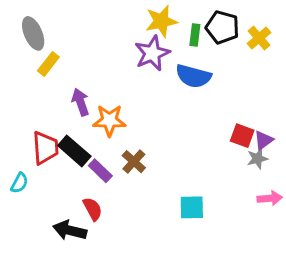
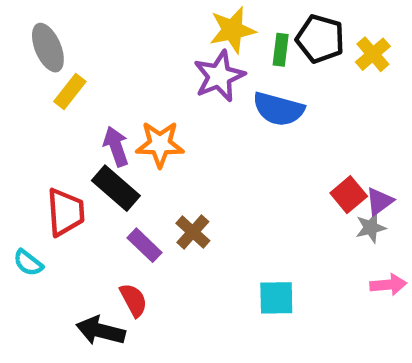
orange star: (109, 120) -> (160, 144), moved
red square: (242, 136) -> (349, 195), turned 30
black rectangle: (74, 151) -> (116, 188), moved
cyan semicircle: (19, 183) -> (28, 263), turned 100

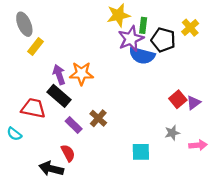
black pentagon: (320, 39) -> (163, 40), moved
purple star: (219, 76) -> (131, 39), moved
red trapezoid: (65, 212) -> (33, 108), turned -75
gray star: (371, 228) -> (172, 133), moved

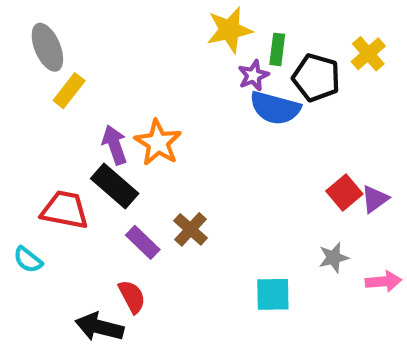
purple star: (131, 39) -> (253, 75), size x0.6
orange star: (81, 73) -> (158, 143), turned 30

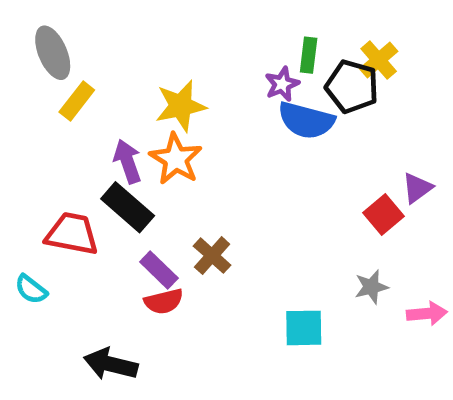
yellow star: (230, 30) -> (181, 106), moved
yellow cross: (368, 54) -> (379, 60), moved
purple triangle: (375, 199) -> (417, 188), moved
red semicircle: (132, 297) -> (164, 301), moved, turned 104

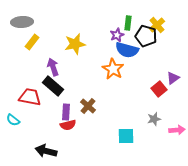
gray ellipse: (53, 53) -> (22, 22), turned -70
orange star: (176, 159) -> (113, 69), moved
purple rectangle: (159, 270) -> (66, 112), turned 49

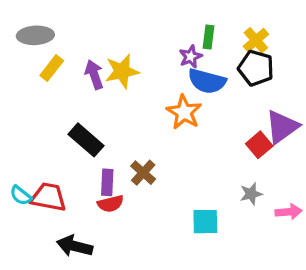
black pentagon: (146, 36) -> (256, 68), moved
purple arrow: (53, 67) -> (94, 75), moved
purple triangle: (173, 78) -> (282, 127), size x1.6
red trapezoid: (30, 97) -> (48, 197), moved

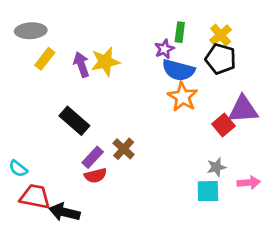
orange star: (184, 112) -> (183, 97), moved
purple triangle: (282, 127) -> (243, 109), turned 32
purple rectangle: (107, 182) -> (93, 157), turned 40
red trapezoid: (48, 197) -> (35, 197), moved
cyan square: (205, 222) -> (208, 191), moved

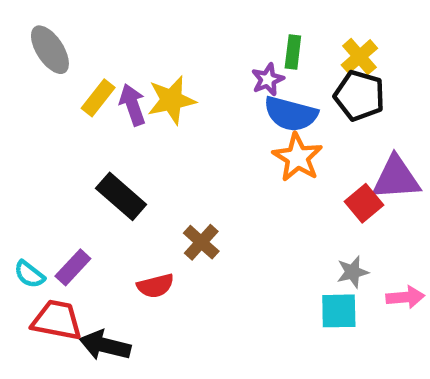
gray ellipse: (31, 31) -> (50, 50), turned 60
yellow rectangle: (45, 59) -> (98, 98), moved
purple rectangle: (93, 157) -> (73, 267), moved

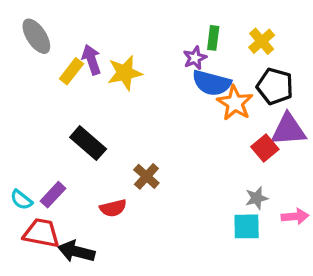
black pentagon: (359, 96) -> (275, 86), moved
purple arrow: (132, 105) -> (91, 60), moved
orange star: (298, 157) -> (235, 103), moved

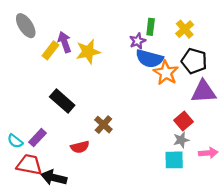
red square: (265, 148) -> (184, 121), moved

